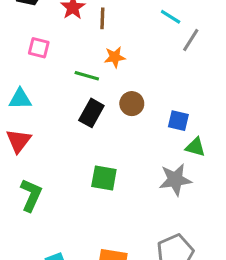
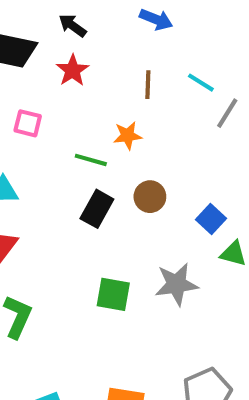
brown line: (102, 18) -> (148, 85), moved
blue square: (178, 121) -> (211, 219), turned 30
gray star: (175, 180) -> (176, 284), moved

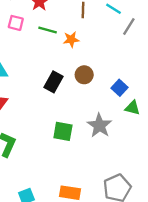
pink square: (28, 123) -> (16, 23), moved
green line: (91, 160) -> (48, 30), moved
gray star: (176, 284) -> (99, 125), turned -30

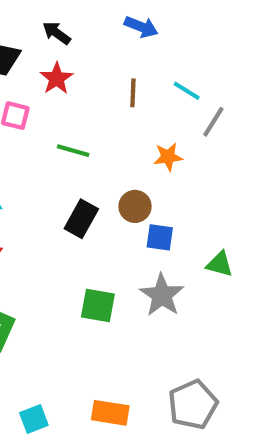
green line: (48, 30) -> (73, 151), moved
orange star: (71, 39) -> (168, 157), moved
blue square: (120, 88) -> (160, 237), moved, turned -35

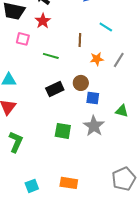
brown line: (133, 93) -> (80, 40), moved
gray line: (213, 122) -> (119, 60), moved
black rectangle: (81, 219) -> (55, 89), turned 36
gray pentagon: (193, 405) -> (124, 179), moved

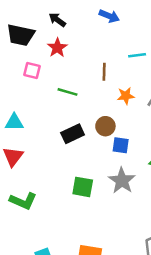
cyan line: (106, 27) -> (137, 55), turned -40
green L-shape: (16, 142) -> (23, 201), turned 90

